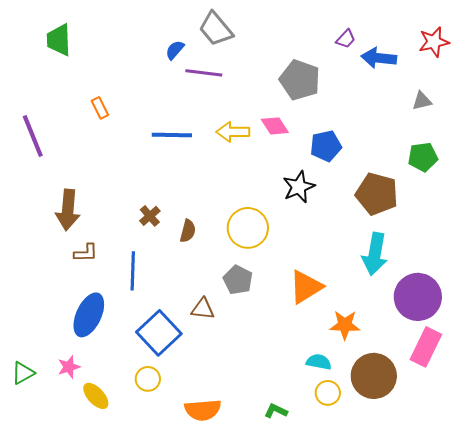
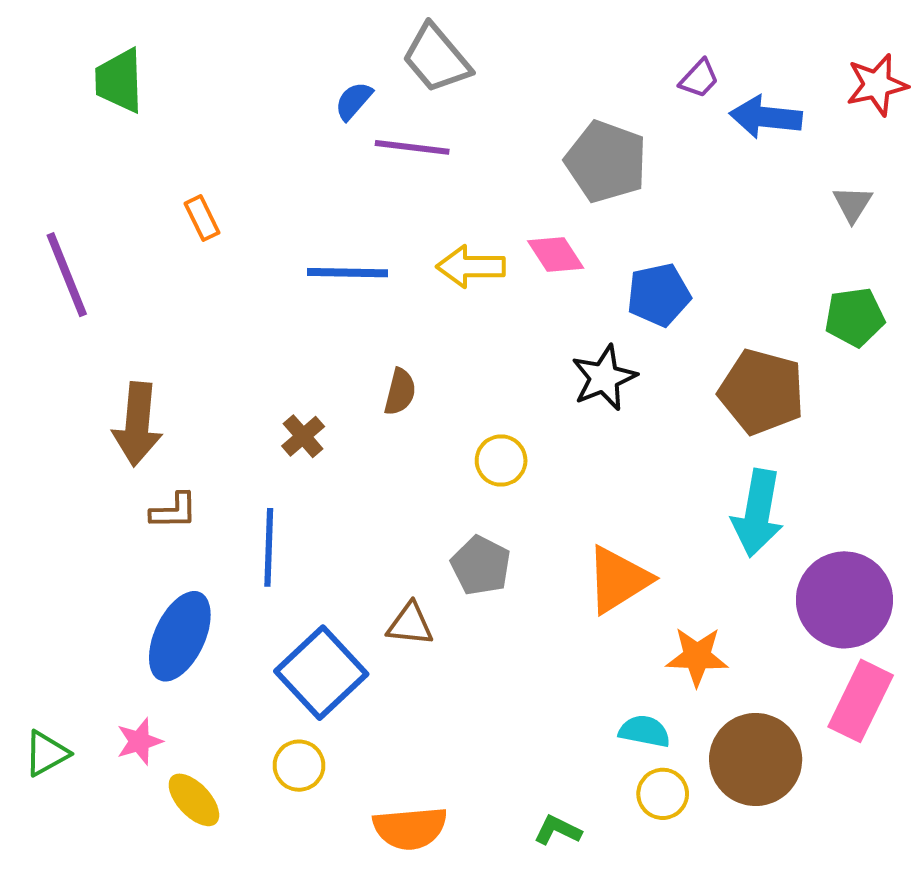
gray triangle: (422, 101) -> (853, 204), turned -45
yellow circle: (248, 228) -> (501, 461), size x0.6
brown semicircle: (188, 231) -> (400, 392), moved

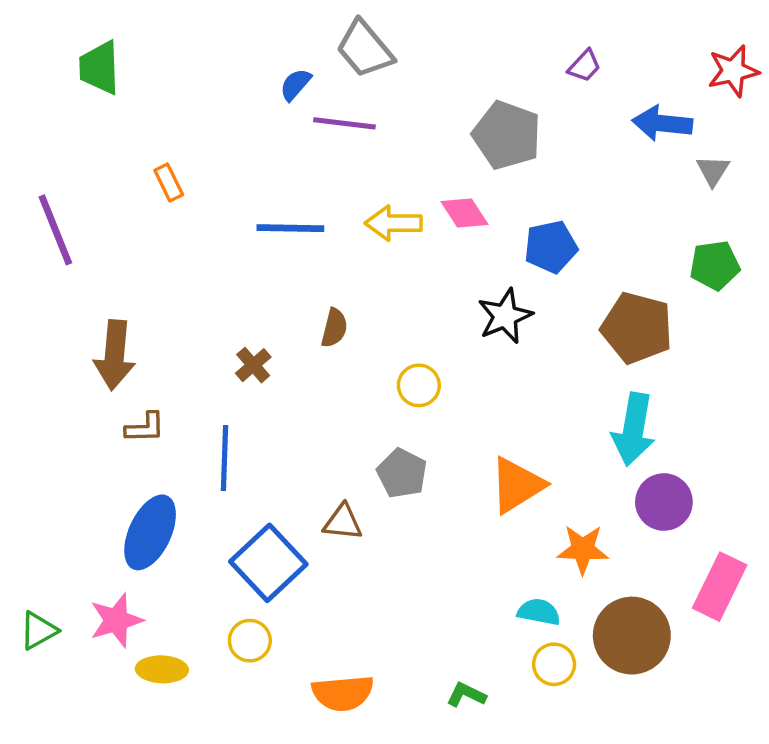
blue arrow: (766, 117) -> (662, 123), moved
purple circle: (844, 600) -> (664, 502), moved, size x0.7
pink star: (139, 741) -> (116, 620), size x1.4
yellow ellipse: (194, 800) -> (162, 669), turned -45

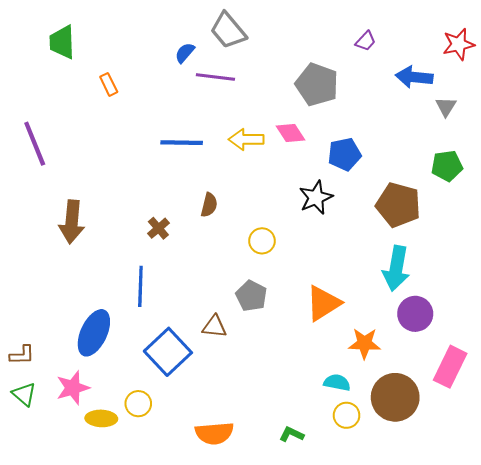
orange rectangle: (169, 183) -> (109, 84), moved
brown L-shape: (145, 428) -> (22, 355), moved
green triangle: (39, 630) -> (24, 394), turned -50
yellow circle: (250, 641) -> (138, 404), moved

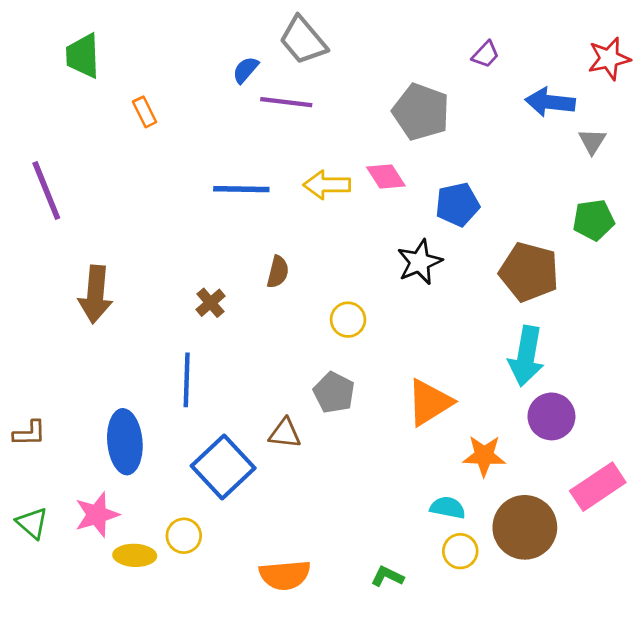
blue ellipse: (94, 333) -> (125, 442), turned -30
brown L-shape: (22, 355) -> (29, 433), moved
pink rectangle: (450, 367) -> (598, 487), turned 30

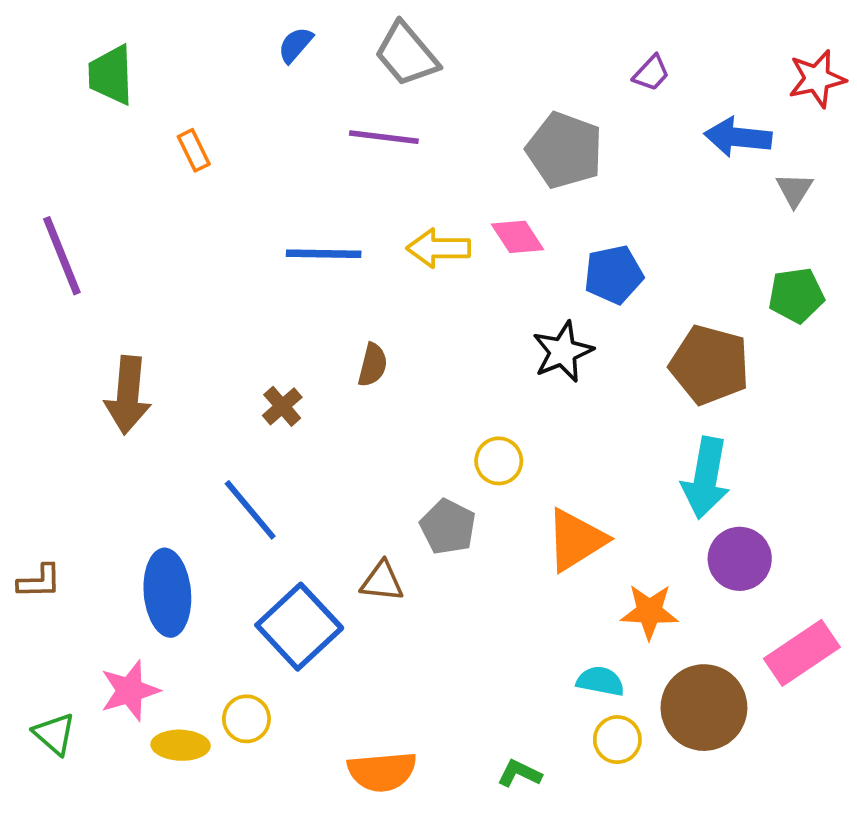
blue semicircle: (246, 70) -> (295, 45), moved
yellow circle: (348, 320) -> (499, 461), moved
blue line: (187, 380) -> (250, 510), turned -42
green triangle: (32, 523) -> (54, 734), moved

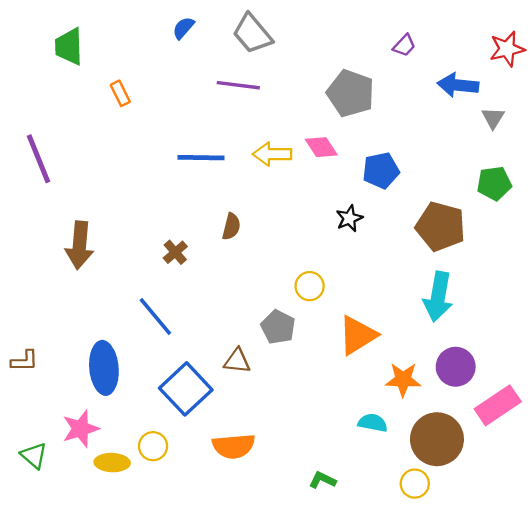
black star: (563, 352) -> (349, 218), size x0.7
purple circle: (740, 559) -> (456, 367), moved
yellow circle: (617, 740) -> (415, 484), moved
orange semicircle: (382, 772) -> (234, 446), moved

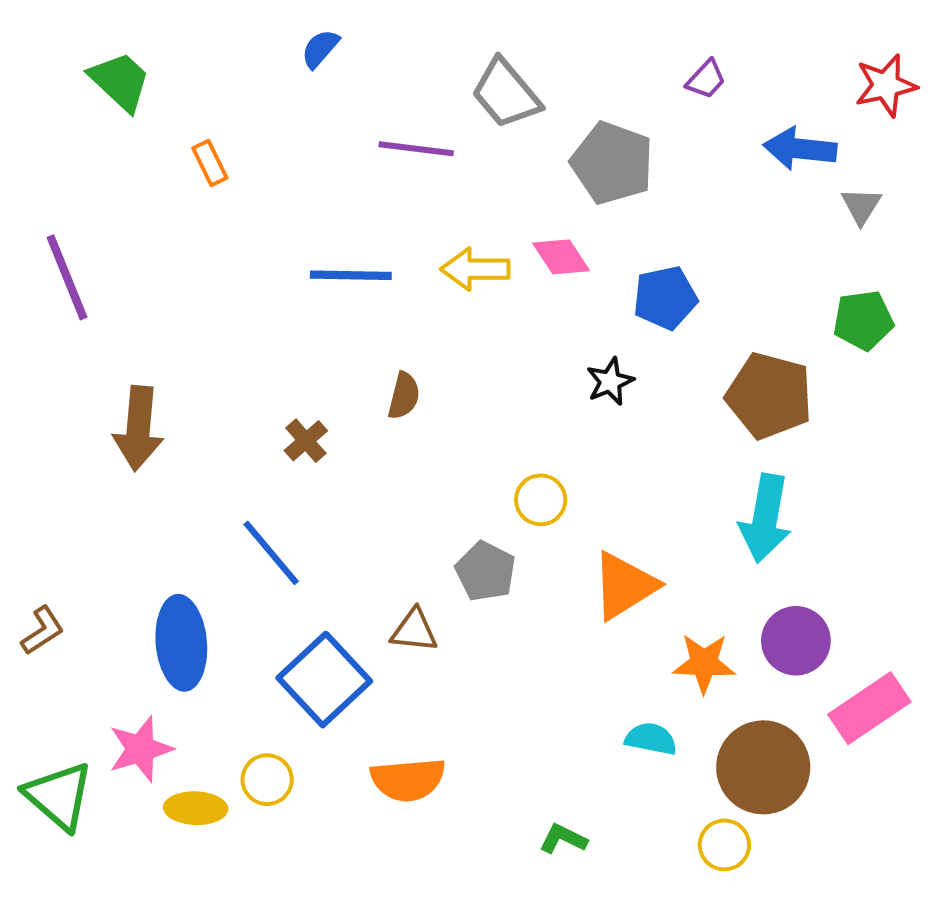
gray trapezoid: (252, 34) -> (506, 94), moved
green trapezoid: (69, 47) -> (120, 81), turned 135
brown L-shape: (24, 361) -> (42, 631), turned -32
green triangle: (34, 456) -> (59, 796), size x1.5

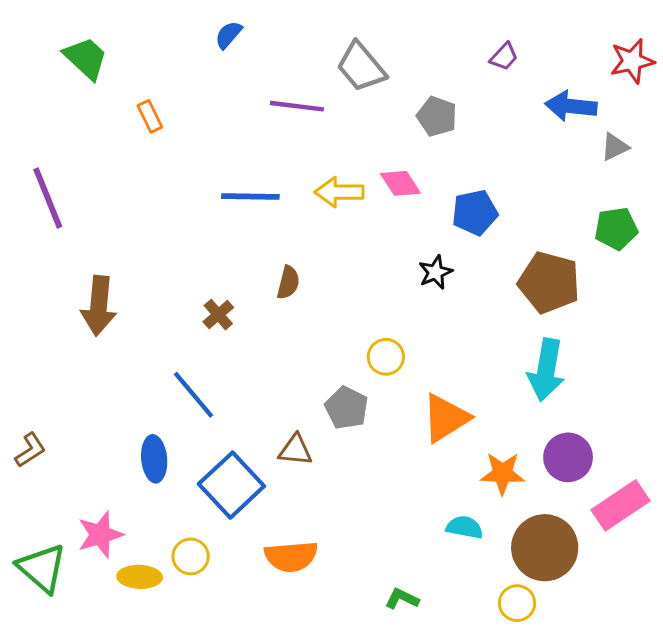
gray pentagon: (612, 163) -> (437, 116), size x0.7
gray triangle: (861, 206) -> (615, 147), turned 32
blue ellipse: (181, 643) -> (154, 459), moved, size x0.7

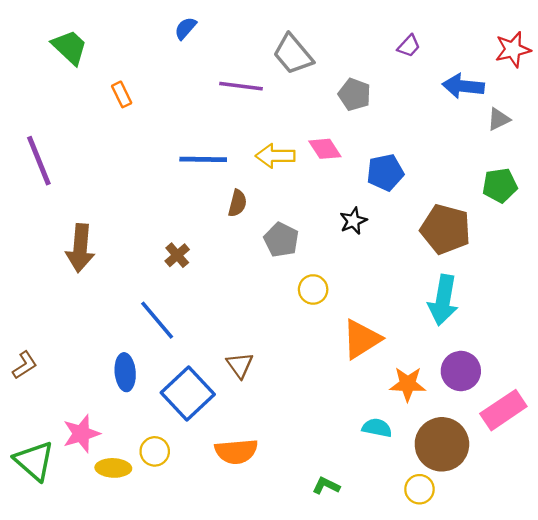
brown semicircle: (288, 282) -> (237, 203), moved
gray pentagon: (347, 408) -> (281, 240), moved
brown triangle: (296, 450) -> (240, 365), turned 48

